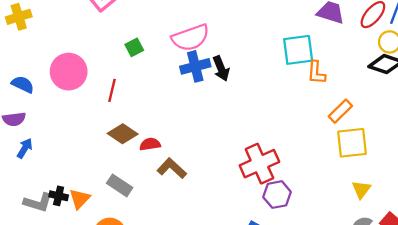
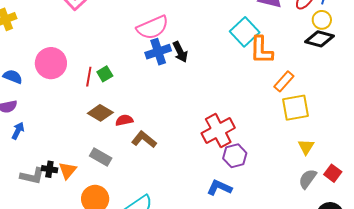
green square: (134, 47) -> (105, 74), moved
cyan square: (298, 50) -> (245, 32), turned -32
orange L-shape: (316, 73) -> (261, 50), size x1.4

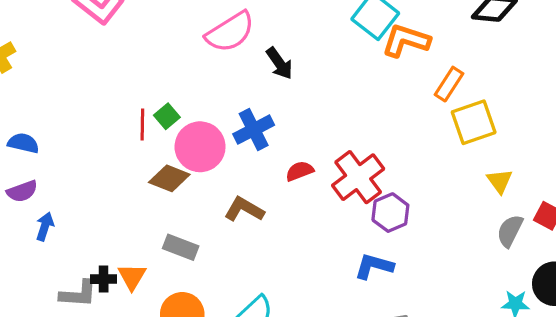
orange L-shape: (261, 50) -> (406, 41), turned 116
blue cross: (158, 52) -> (254, 130), moved
pink circle: (51, 63) -> (200, 147), moved
red semicircle: (124, 120) -> (300, 171), moved

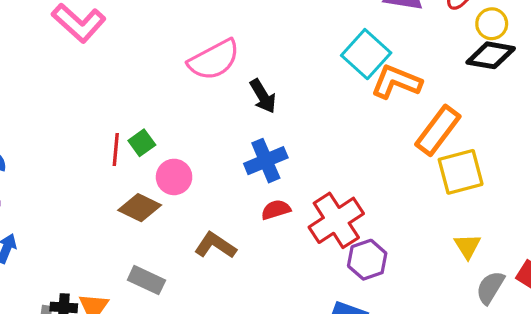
orange rectangle: (449, 84) -> (438, 130), size x1.4
blue cross: (254, 130) -> (266, 161), moved
pink circle: (200, 147) -> (174, 177), size x0.7
yellow triangle: (500, 181) -> (467, 246), moved

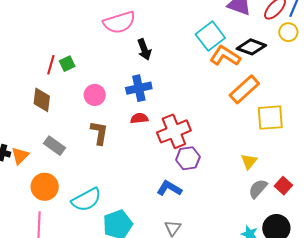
black diamond: (491, 55) -> (251, 47), moved
yellow square: (461, 172) -> (270, 118), moved
pink circle: (174, 177) -> (95, 95), moved
brown diamond: (140, 208) -> (42, 100), moved, turned 60
brown L-shape: (215, 245) -> (99, 133), turned 55

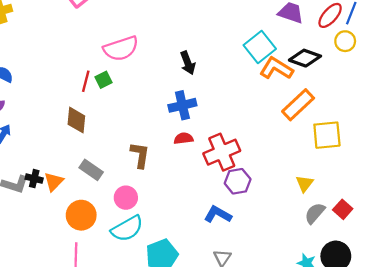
pink semicircle: (119, 22) -> (121, 48), moved
pink circle: (95, 95) -> (126, 198), moved

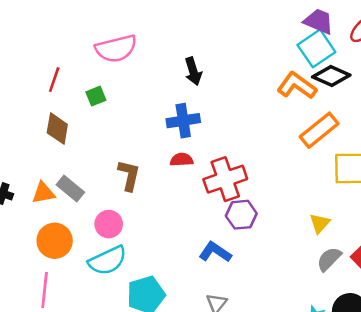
cyan square: (260, 47) -> (316, 48), moved
green square: (103, 80) -> (96, 96), moved
red line: (86, 81) -> (54, 80), moved
orange triangle: (54, 182) -> (43, 193), moved, turned 30

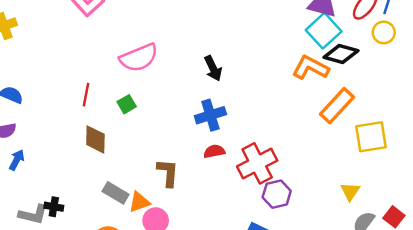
orange triangle: (43, 193) -> (139, 202), moved

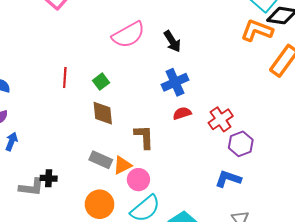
pink semicircle: (139, 58) -> (128, 35), moved
brown diamond: (95, 139) -> (103, 113), moved
red cross: (257, 163) -> (221, 119), size x0.7

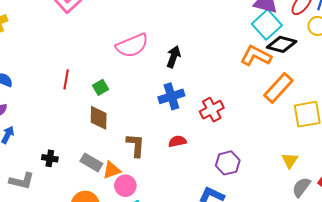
black arrow: (172, 41) -> (173, 57), turned -135
red semicircle: (182, 113) -> (177, 141), moved
red cross: (221, 119) -> (212, 110), moved
black cross: (49, 178) -> (50, 158), moved

